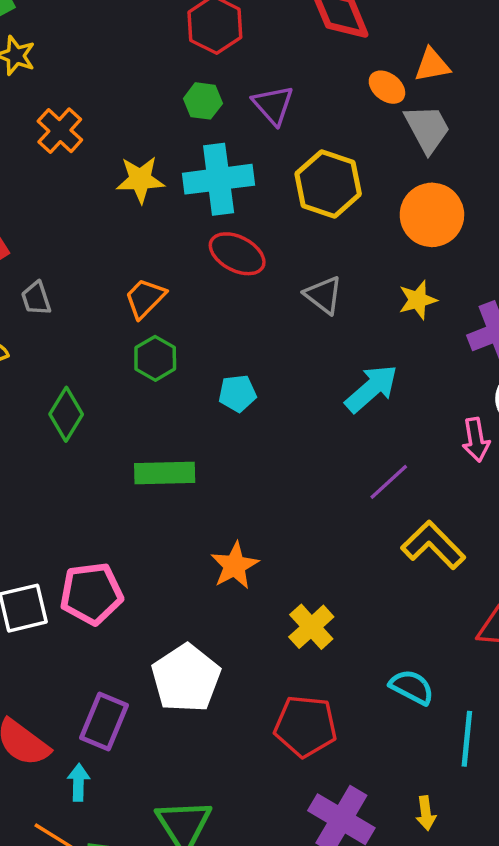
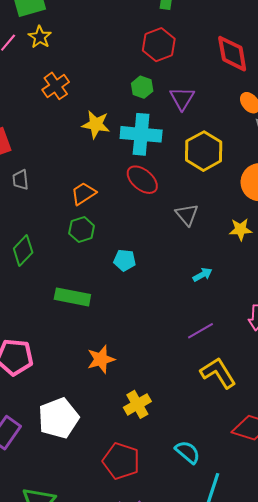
cyan arrow: (371, 389) -> (203, 275), size x0.6

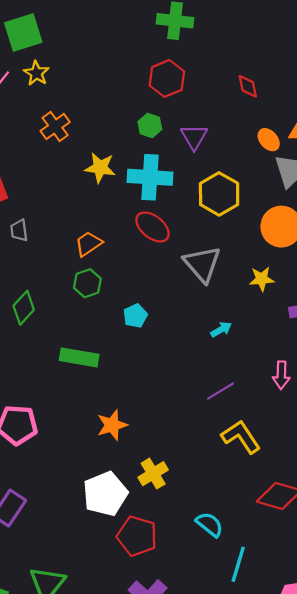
red diamond: (232, 54) -> (248, 86), size x0.6
gray triangle: (187, 215) -> (202, 264), size x1.5
cyan pentagon: (125, 260) -> (135, 316), turned -30
white pentagon: (58, 418) -> (105, 494), moved

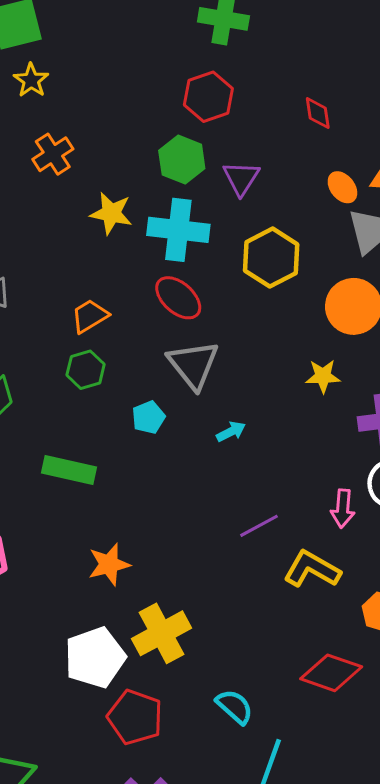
green hexagon: (150, 125) -> (182, 160), size x1.4
gray triangle: (202, 264) -> (193, 365), moved
cyan arrow: (221, 329) -> (231, 432), moved
yellow L-shape: (241, 437) -> (312, 569), moved, turned -30
yellow cross: (153, 474) -> (162, 633), size x1.4

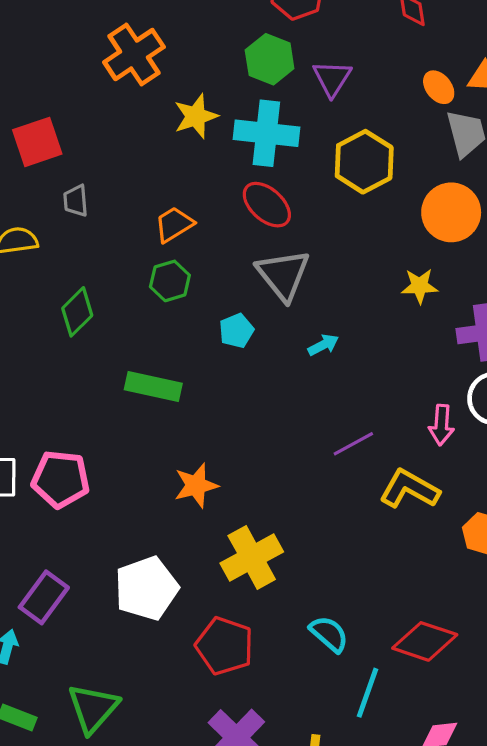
orange cross: (53, 154) -> (134, 55), size x1.4
yellow star: (111, 213) -> (196, 116), turned -30
white pentagon: (95, 657) -> (146, 588), moved
red diamond: (331, 673) -> (425, 641), moved

